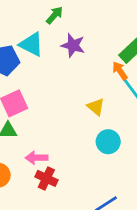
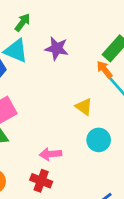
green arrow: (55, 15) -> (23, 22), moved
pink arrow: (36, 158) -> (50, 154), moved

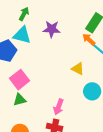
pink arrow: (50, 154) -> (59, 107), turned -56

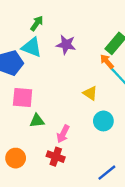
pink square: (20, 80) -> (23, 98), turned 36
green triangle: (20, 100) -> (37, 121), moved

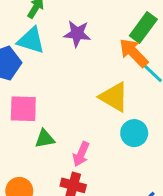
orange arrow: (107, 61) -> (134, 53), size x1.5
yellow triangle: (90, 93) -> (114, 97), size x1.5

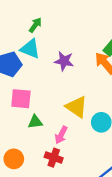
purple star: (77, 34) -> (64, 61), moved
yellow triangle: (114, 97) -> (77, 107), moved

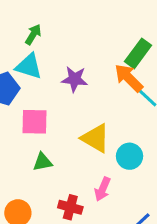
pink square: (21, 99) -> (35, 122), moved
pink arrow: (61, 135) -> (103, 189), moved

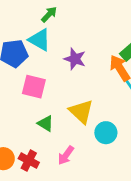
green triangle: (43, 162) -> (46, 123), moved, turned 30
pink arrow: (103, 189) -> (66, 155), moved
red cross: (70, 207) -> (29, 161), moved

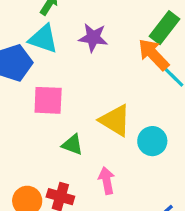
purple star: (75, 59) -> (93, 38), moved
pink arrow: (66, 155) -> (107, 181), turned 144

